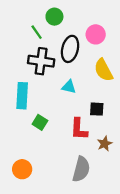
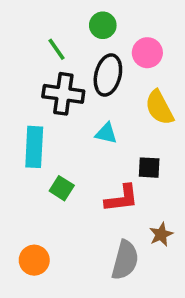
green circle: (54, 17) -> (103, 25), moved
red L-shape: (79, 129) -> (122, 198), turned -100
brown star: (105, 144) -> (161, 234), moved

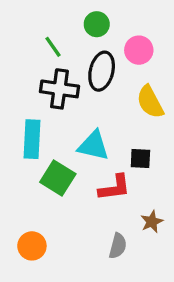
cyan triangle: (106, 133) -> (93, 146), moved, size x1.5
green square: (62, 188) -> (58, 178), size x1.5
gray semicircle: (125, 260) -> (118, 246), size x0.7

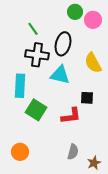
green circle: (97, 24) -> (75, 12), moved
pink circle: (139, 50) -> (93, 20), moved
cyan triangle: (93, 146) -> (60, 75), moved
brown star: (152, 222) -> (94, 163), moved

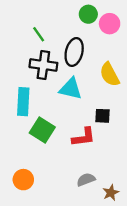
gray semicircle: (73, 152) -> (86, 180), turned -126

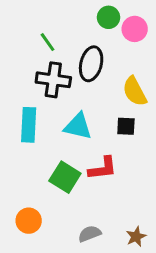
cyan triangle: (71, 89) -> (78, 126), moved
black square: (102, 116) -> (126, 126), moved
green square: (42, 130) -> (65, 177), moved
gray semicircle: (86, 180) -> (90, 234), moved

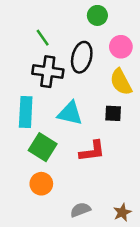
pink circle: (135, 29) -> (121, 47), moved
green square: (65, 177) -> (43, 147), moved
orange circle: (29, 221) -> (41, 184), moved

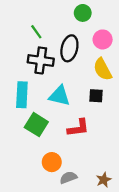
orange circle: (41, 184) -> (52, 162), moved

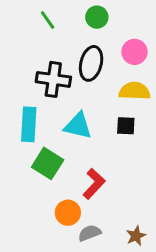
green circle: (83, 13) -> (97, 17), moved
green line: (36, 32) -> (48, 20), moved
yellow semicircle: (103, 69) -> (135, 91), turned 120
red L-shape: (78, 128) -> (94, 184), moved, turned -40

